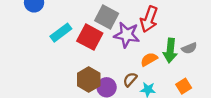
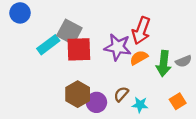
gray square: (107, 17) -> (69, 32), moved
red square: (90, 37) -> (79, 49), turned -30
orange semicircle: (149, 59) -> (139, 58), moved

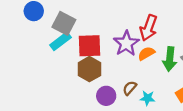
gray square: (69, 32) -> (64, 23), moved
purple star: (118, 47) -> (126, 43), turned 30
brown hexagon: (78, 94) -> (89, 69), moved

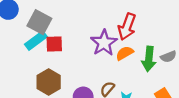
red square: (89, 46) -> (54, 44), moved, size x0.7
brown hexagon: (89, 69) -> (49, 82), moved

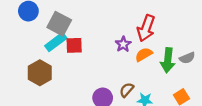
purple star: (104, 43) -> (123, 44), size x0.6
brown hexagon: (49, 82) -> (40, 73), moved

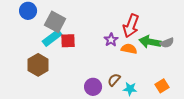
orange semicircle: (144, 54) -> (129, 49), turned 42
gray semicircle: (187, 58) -> (167, 43), moved
green arrow: (168, 60) -> (150, 42), moved, turned 95

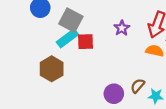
purple star: (111, 40) -> (122, 28), moved

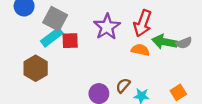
purple star: (122, 28) -> (107, 27), size x1.6

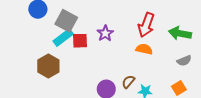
purple star: (107, 27) -> (105, 33), moved, size x0.7
green arrow: (165, 42) -> (180, 33), moved
gray semicircle: (184, 43) -> (184, 61), moved

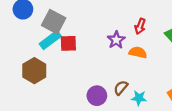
red arrow: (146, 25) -> (140, 26), size x0.6
purple star: (105, 33) -> (116, 40), moved

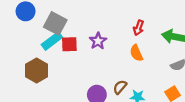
purple star: (116, 40) -> (98, 41), moved
orange semicircle: (138, 52) -> (136, 53), turned -126

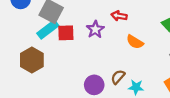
red arrow: (139, 28) -> (119, 16), moved, turned 80
orange semicircle: (136, 53) -> (135, 42), turned -35

